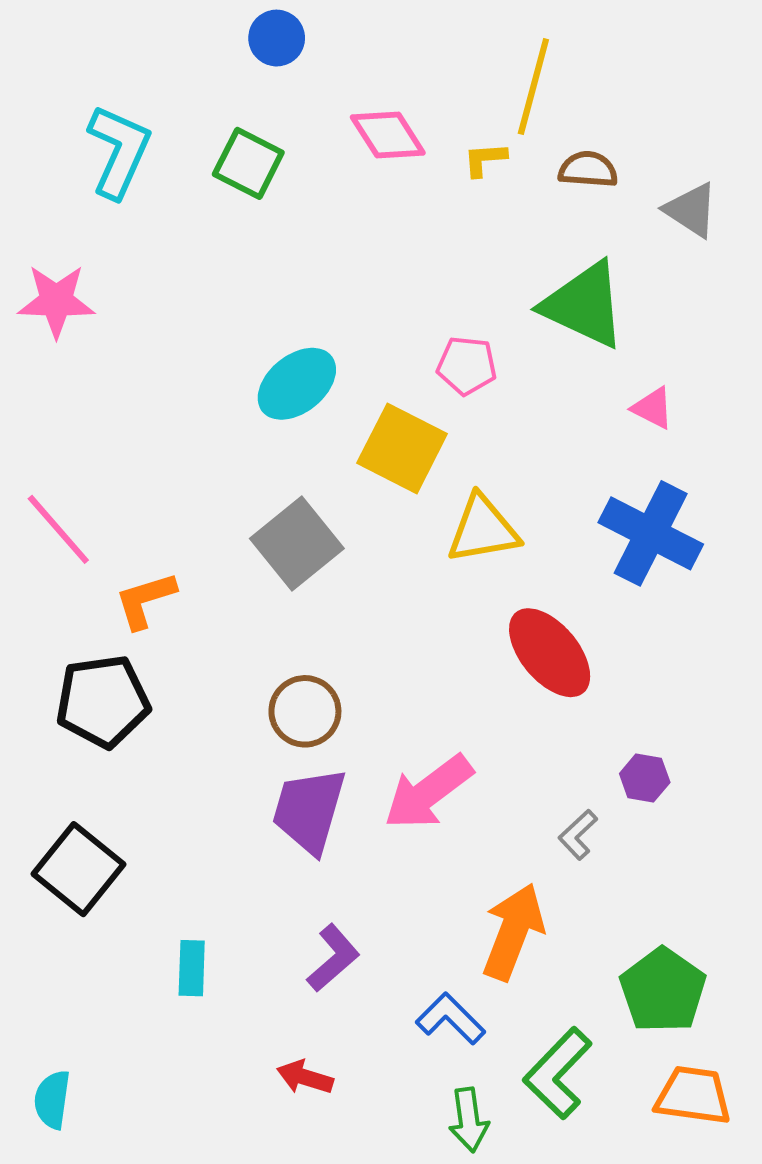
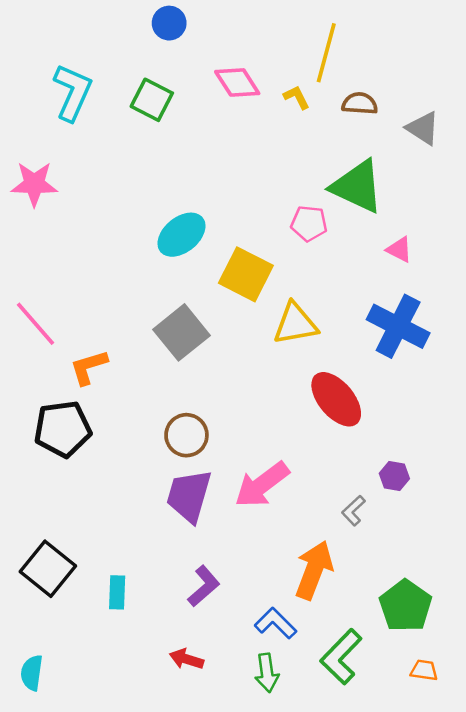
yellow L-shape: (485, 159) -> (297, 97), turned 68
pink pentagon: (467, 366) -> (309, 224), moved
black square: (79, 869) -> (48, 569), moved
orange trapezoid: (693, 1095) -> (424, 670), size x0.6
green arrow: (469, 1120) -> (267, 673), moved

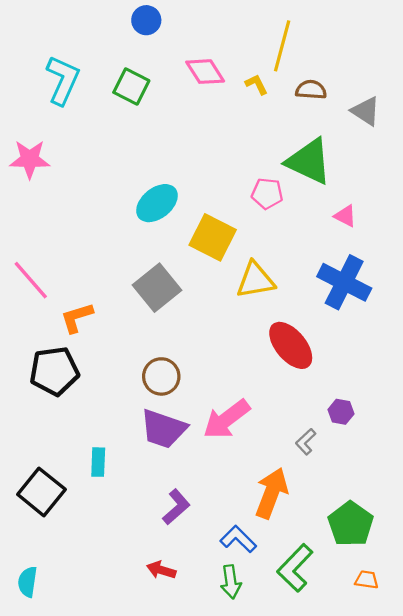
purple trapezoid: (189, 496) -> (163, 429), turned -87
cyan rectangle: (117, 592) -> (98, 462), moved

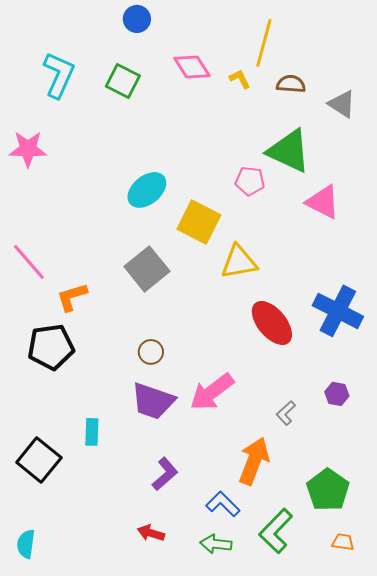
pink triangle: (345, 216) -> (323, 202), size x1.6
blue cross: (344, 282) -> (338, 311), moved
brown circle: (161, 376) -> (151, 352), size x0.7
purple hexagon: (341, 412) -> (337, 394), moved
green arrow: (231, 582) -> (216, 544), turned 104

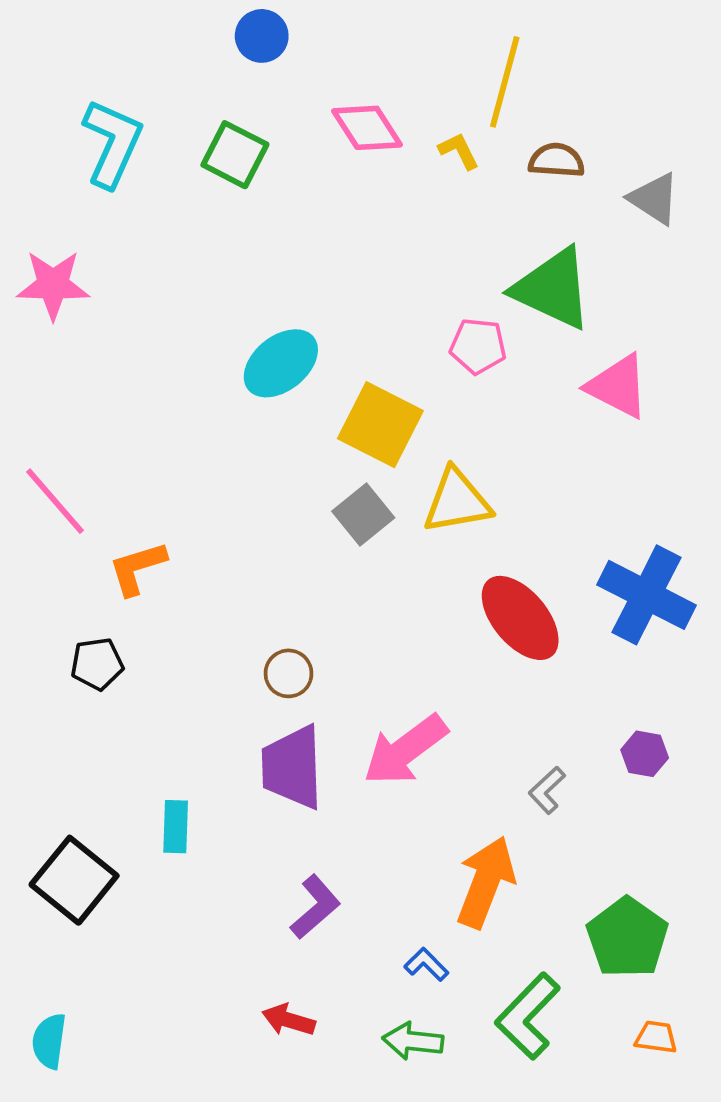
gray square: (147, 269) -> (363, 515), moved, size x0.7
black pentagon: (51, 347) -> (97, 664), size x0.6
purple trapezoid: (153, 401) -> (292, 767), turned 69
blue L-shape: (223, 504) -> (426, 964), size x0.7

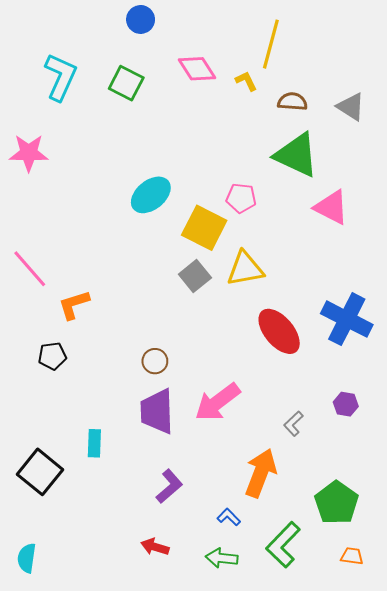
brown semicircle: (557, 160) -> (292, 102), moved
pink pentagon: (478, 346) -> (241, 198), moved

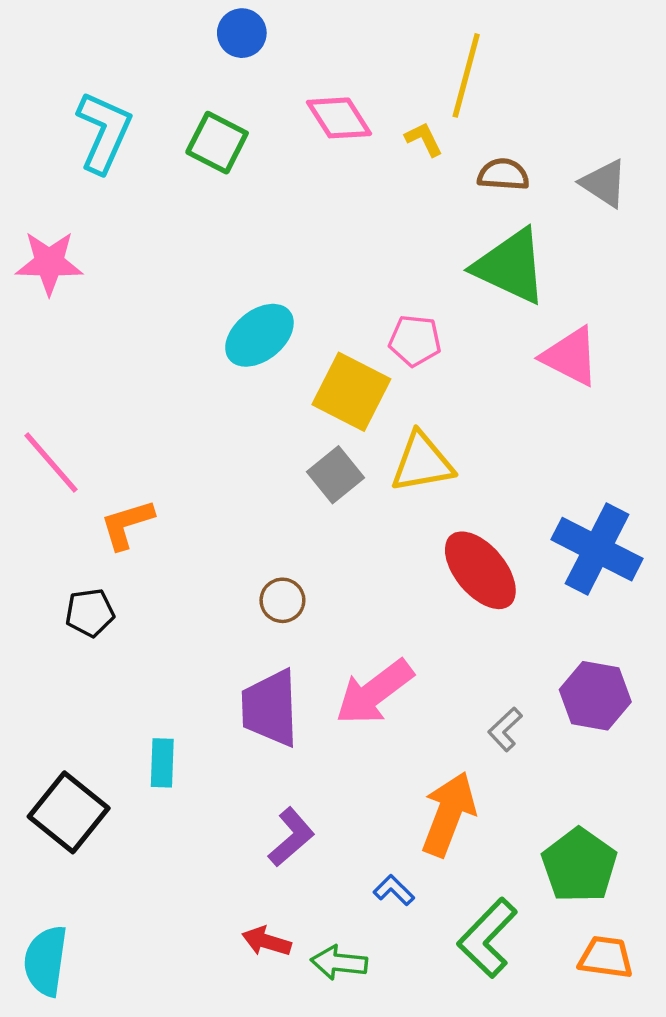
brown circle: (155, 361) -> (282, 600), moved
purple hexagon: (346, 404) -> (595, 696), size x1.6
orange trapezoid: (352, 556) -> (606, 957), size x1.4
cyan semicircle: (27, 558) -> (46, 961), size x1.4
green arrow: (222, 558) -> (339, 963), moved

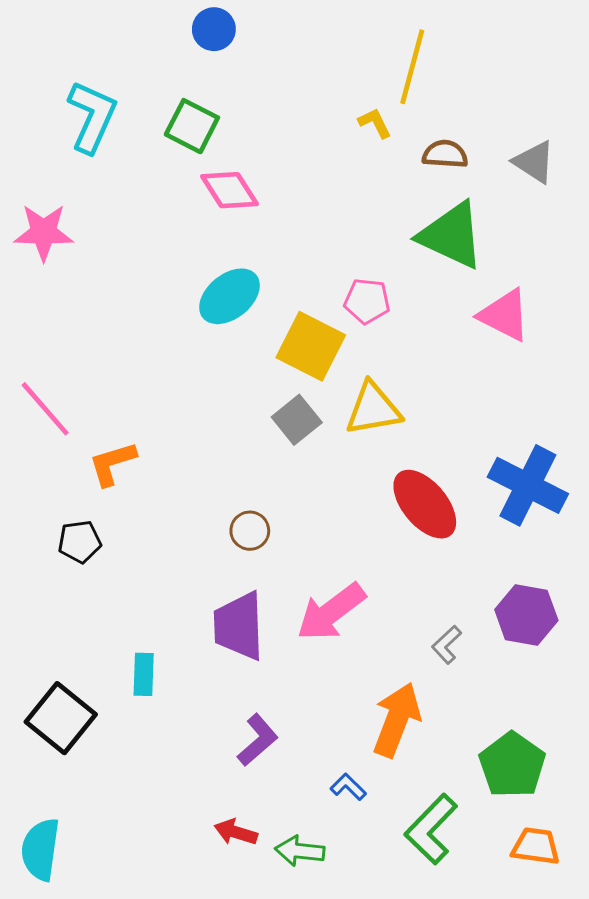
pink diamond: (339, 118) -> (229, 190), moved

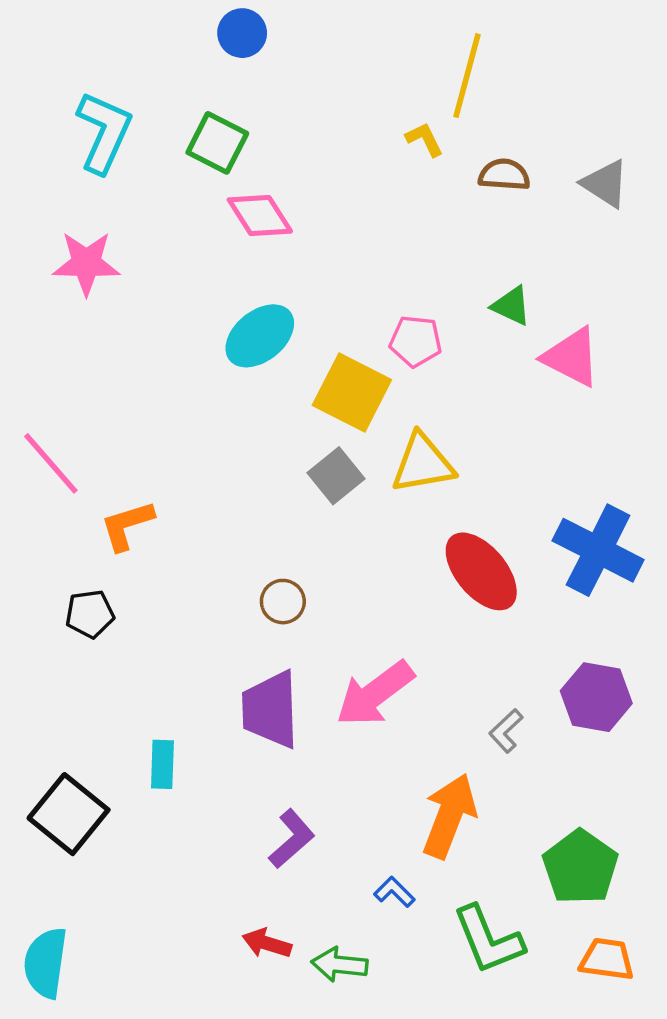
pink star: (44, 232) -> (86, 263), moved
green triangle: (451, 235) -> (511, 306), moved, size x0.5
green L-shape: (431, 829) -> (488, 940), turned -66

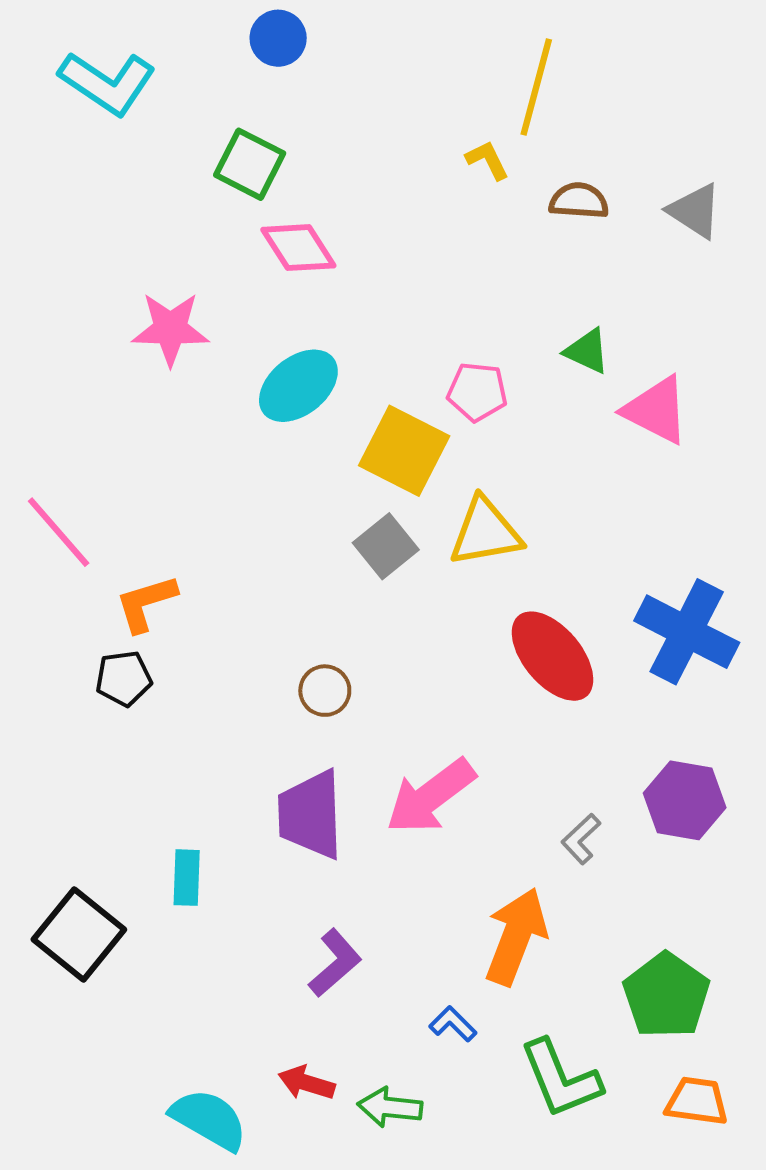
cyan L-shape: (104, 132) -> (107, 83), moved, turned 100
pink star: (86, 263) -> (170, 329), moved
black pentagon: (90, 614) -> (124, 678), moved
cyan semicircle: (46, 963) -> (209, 1119), moved, turned 112

